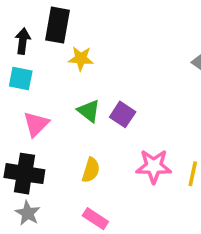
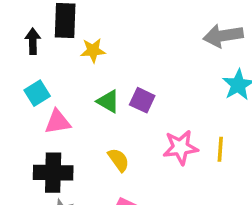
cyan square: (21, 79) -> (37, 93), moved, turned -35
pink triangle: (36, 124) -> (58, 122), turned 44
yellow semicircle: (91, 170) -> (119, 160), turned -45

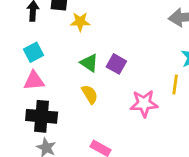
pink triangle: (58, 122) -> (34, 81), moved
yellow line: (220, 149) -> (175, 84), moved
yellow semicircle: (119, 160) -> (90, 94), moved

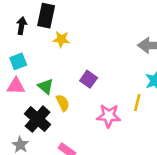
green triangle: (89, 63) -> (46, 86), moved
black cross: (42, 116) -> (38, 119), moved, turned 30

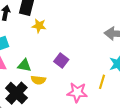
green triangle: (46, 86) -> (24, 65), turned -32
yellow semicircle: (63, 103) -> (38, 80), turned 120

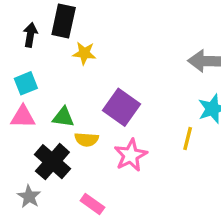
purple square: (61, 61) -> (121, 107), size x1.5
pink star: (77, 92) -> (131, 155), moved, turned -30

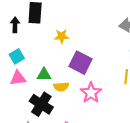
yellow star: (84, 53) -> (62, 36), moved

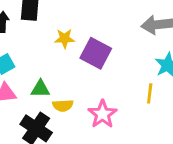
purple square: (81, 63) -> (96, 53), moved

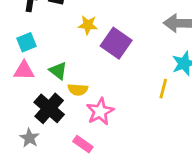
green triangle: (40, 89) -> (58, 71), turned 30
pink star: (102, 114) -> (100, 111), moved

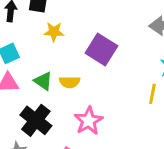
yellow star: (88, 25) -> (54, 32), moved
yellow semicircle: (78, 90) -> (69, 82), moved

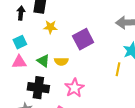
purple square: (101, 50) -> (83, 39), turned 30
black cross: (36, 120) -> (38, 88), turned -30

